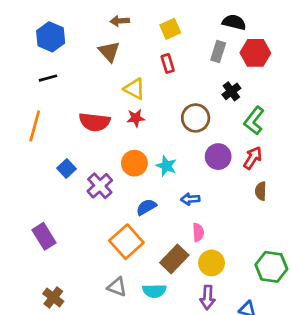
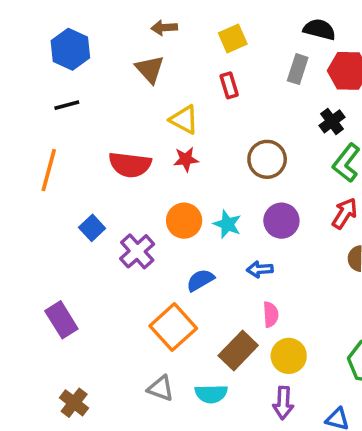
black cross: (231, 91) -> (332, 121), moved
purple circle: (218, 157) -> (281, 221), moved

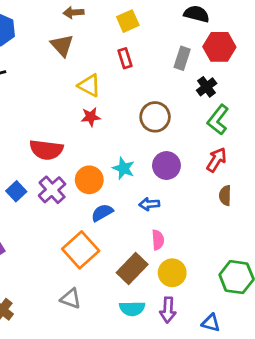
gray rectangle: (298, 69) -> (182, 58), moved
red semicircle: (130, 165) -> (46, 150), moved
orange circle: (184, 221) -> (89, 180), moved
blue square: (92, 228) -> (16, 191), moved
cyan semicircle: (211, 394) -> (132, 309), moved

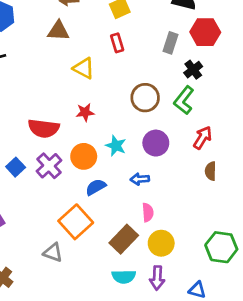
brown triangle: (62, 45) -> (58, 31), turned -45
red star: (91, 117) -> (85, 112), moved
green L-shape: (218, 120) -> (184, 100), moved
gray triangle: (71, 299) -> (53, 253), moved

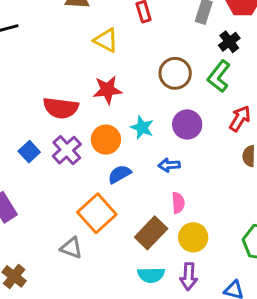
red star: (85, 112) -> (107, 90), size x1.4

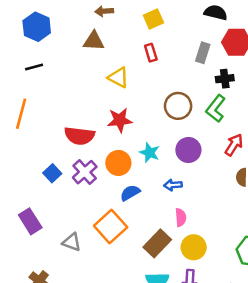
black cross: (229, 42) -> (225, 79), turned 30
gray triangle: (71, 248) -> (72, 242), moved

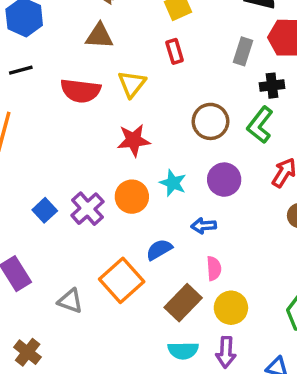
yellow triangle: (118, 77) -> (132, 84), turned 40
red semicircle: (79, 136) -> (81, 91), moved
blue semicircle: (130, 193) -> (159, 250), moved

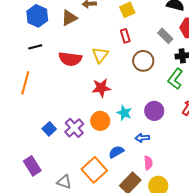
brown triangle: (99, 36) -> (69, 18), moved, turned -30
gray rectangle: (243, 51) -> (165, 36), turned -63
brown circle: (210, 121) -> (143, 61), moved

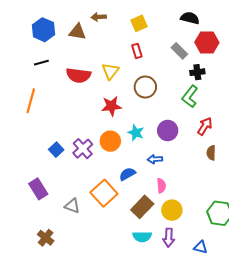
brown triangle: (69, 18) -> (77, 32), turned 36
brown circle: (143, 61) -> (145, 87), moved

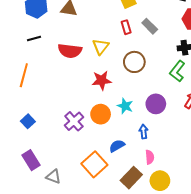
gray rectangle: (179, 51) -> (150, 26), moved
blue square: (56, 150) -> (28, 121), moved
blue arrow: (155, 159) -> (144, 132), turned 88
gray triangle: (72, 206) -> (53, 177), moved

